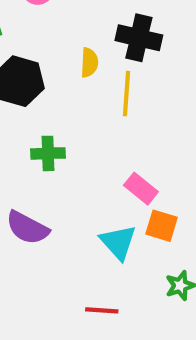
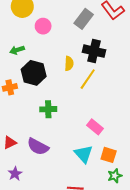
yellow line: (126, 94) -> (88, 79), turned 30
orange square: (162, 226) -> (109, 155), moved

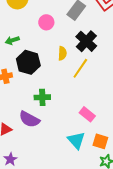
pink circle: (43, 26) -> (46, 22), moved
black cross: (94, 51) -> (86, 41), turned 30
purple semicircle: (38, 147) -> (29, 119), moved

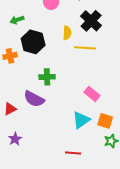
yellow line: (80, 68) -> (85, 48), turned 60
cyan triangle: (76, 140) -> (81, 120), turned 36

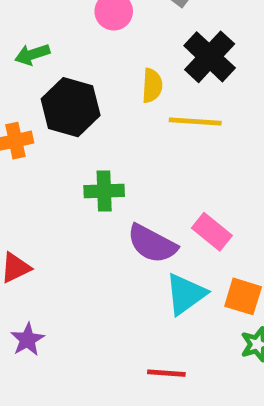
purple semicircle: (34, 99) -> (152, 244), moved

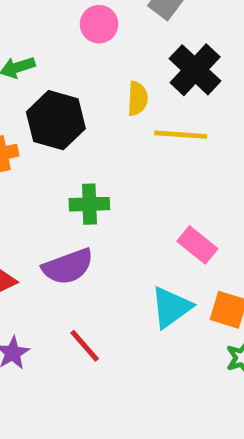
purple semicircle: (152, 244) -> (68, 267), moved, turned -48
red line: (166, 373) -> (85, 346), moved, turned 45

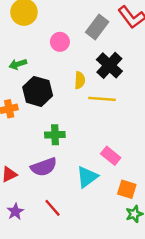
cyan triangle: (171, 307) -> (87, 177), moved

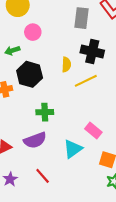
gray rectangle: (97, 27) -> (81, 18), turned -30
pink circle: (60, 42) -> (33, 32), moved
black cross: (109, 65) -> (92, 52), turned -30
yellow line: (102, 99) -> (86, 81), turned -30

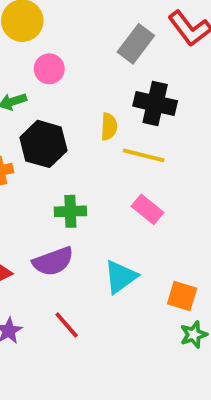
gray rectangle: (81, 18) -> (136, 44), turned 30
yellow line: (86, 81) -> (144, 155), turned 40
pink rectangle: (93, 130) -> (147, 209), moved

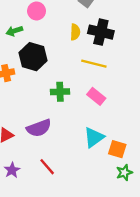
yellow semicircle: (109, 127) -> (75, 32), moved
green cross: (70, 211) -> (60, 92), moved
cyan triangle: (120, 277) -> (94, 137), moved

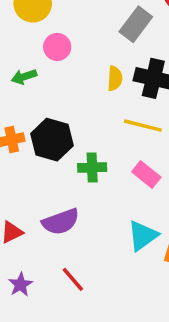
black hexagon: (33, 57) -> (52, 140), moved

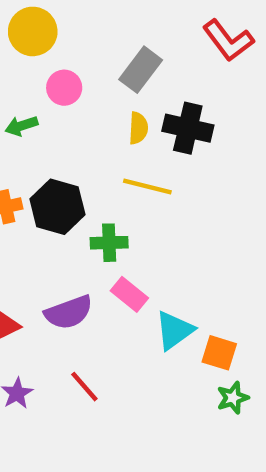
gray rectangle: (136, 24) -> (141, 70), moved
yellow line: (143, 126) -> (147, 187), moved
pink rectangle: (146, 175) -> (129, 294), moved

